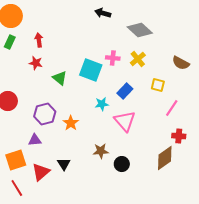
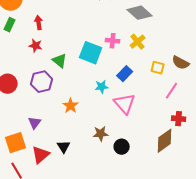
brown semicircle: (181, 63) -> (181, 63), moved
purple hexagon: (45, 114) -> (42, 82), moved
purple triangle: (35, 140) -> (35, 123), turned -48

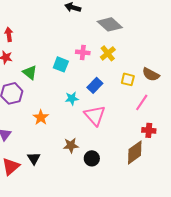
cyan square: (91, 53) -> (61, 64), size x0.7

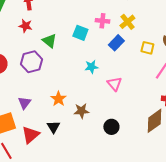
blue rectangle: (95, 85) -> (116, 43), moved
pink triangle: (95, 115) -> (114, 84), size x0.7
orange star: (41, 117) -> (58, 99), moved
brown star: (71, 145) -> (81, 111), moved

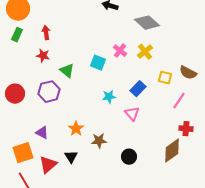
pink cross: (102, 21) -> (120, 51), turned 32
blue rectangle: (116, 43) -> (138, 89), moved
purple triangle: (24, 103) -> (42, 133), turned -40

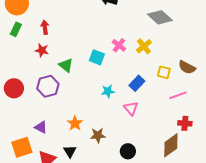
gray diamond: (147, 23) -> (160, 17), moved
pink line: (179, 101) -> (178, 95), turned 36

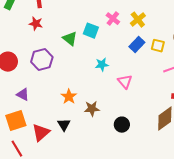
green triangle: (66, 65) -> (70, 39), moved
blue rectangle: (137, 83) -> (137, 45), moved
purple triangle: (41, 127) -> (23, 95), moved

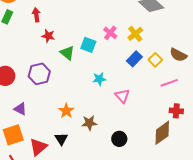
red star: (36, 24) -> (48, 36), moved
yellow square: (158, 46) -> (155, 60), turned 32

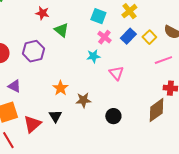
pink cross: (110, 33) -> (104, 37), moved
cyan square: (88, 45) -> (98, 16), moved

